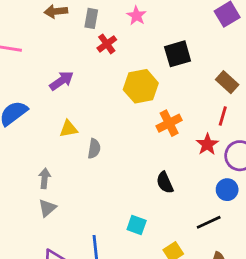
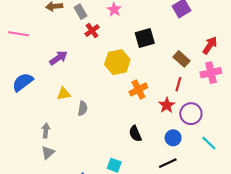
gray rectangle: (91, 18) -> (81, 12), turned -40
blue circle: (227, 190) -> (173, 138), moved

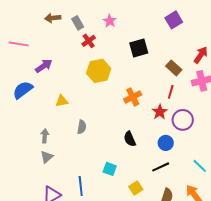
purple arrow: (58, 58) -> (44, 66), moved
yellow hexagon: (117, 62) -> (99, 71), moved
gray semicircle: (83, 108) -> (82, 127), moved
cyan line: (209, 143) -> (200, 166), moved

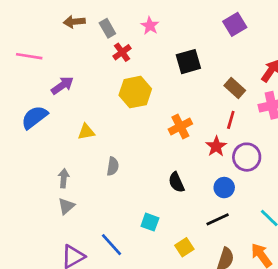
blue line: (81, 186) -> (111, 245), turned -36

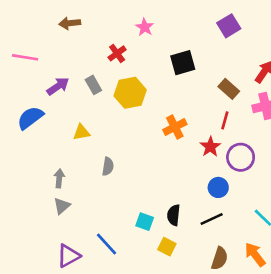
gray rectangle: (107, 28) -> (93, 85), moved
black semicircle: (176, 182) -> (174, 215), moved, turned 30
yellow square: (184, 247) -> (167, 247), moved, turned -30

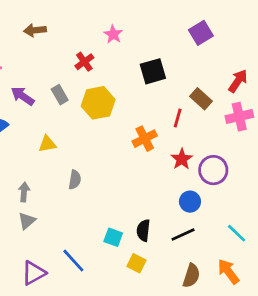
purple arrow: (58, 86) -> (23, 96), turned -110
red line: (225, 120) -> (178, 118), moved

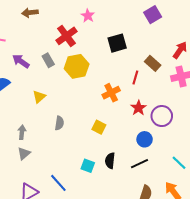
red cross: (84, 62) -> (66, 36), size x1.5
yellow triangle: (47, 144) -> (39, 97), turned -32
yellow square: (136, 263) -> (99, 127), moved

